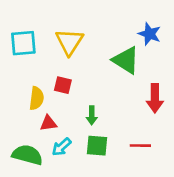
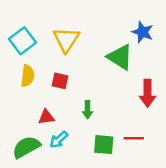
cyan square: (23, 43) -> (23, 41), turned -32
yellow semicircle: (37, 98) -> (28, 76), moved
green square: (97, 146) -> (104, 145), moved
green semicircle: (27, 155) -> (26, 147), turned -44

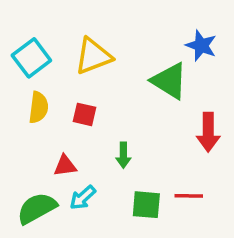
yellow triangle: (66, 40) -> (93, 56), turned 36

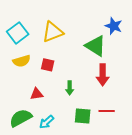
yellow semicircle: (39, 107) -> (22, 61), turned 66
red arrow: (208, 132) -> (103, 75), moved
cyan arrow: (83, 198) -> (47, 122), moved

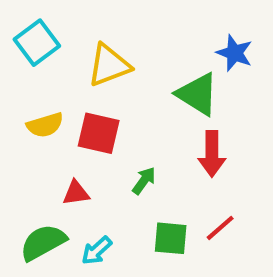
cyan square: (18, 33) -> (37, 43), moved
red square: (48, 65) -> (99, 133), size x1.5
green arrow: (70, 88) -> (144, 181), turned -144
red line: (107, 111) -> (220, 228), turned -42

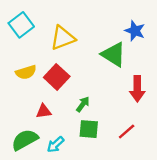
red square: (99, 133) -> (57, 77), turned 30
red arrow: (212, 154) -> (137, 89), moved
green square: (171, 238) -> (89, 129), moved

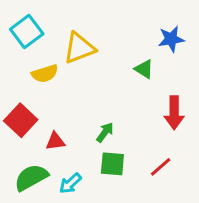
blue star: (135, 31) -> (171, 39), turned -30
green triangle: (114, 54) -> (144, 69), size x0.6
yellow semicircle: (26, 72) -> (45, 74), moved
red square: (57, 77) -> (21, 120), moved

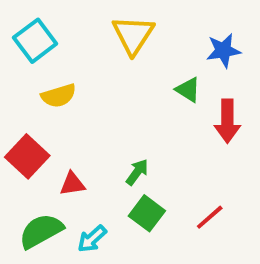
yellow triangle: (79, 48) -> (133, 35), moved, turned -36
red arrow: (174, 113) -> (227, 121), moved
green square: (112, 164) -> (147, 213), turned 32

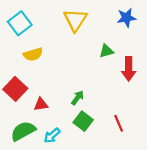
blue star: (223, 51) -> (126, 18), moved
green triangle: (188, 90) -> (106, 51), turned -48
red line: (210, 217) -> (119, 123), turned -72

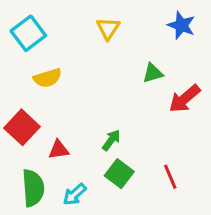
blue star: (126, 18) -> (181, 25), turned 30
yellow triangle: (75, 20) -> (108, 28), size x0.7
red arrow: (129, 69) -> (185, 99), turned 50
green semicircle: (23, 131) -> (33, 188), turned 115

